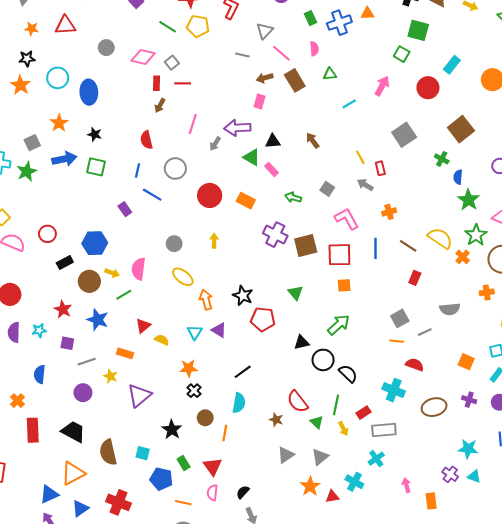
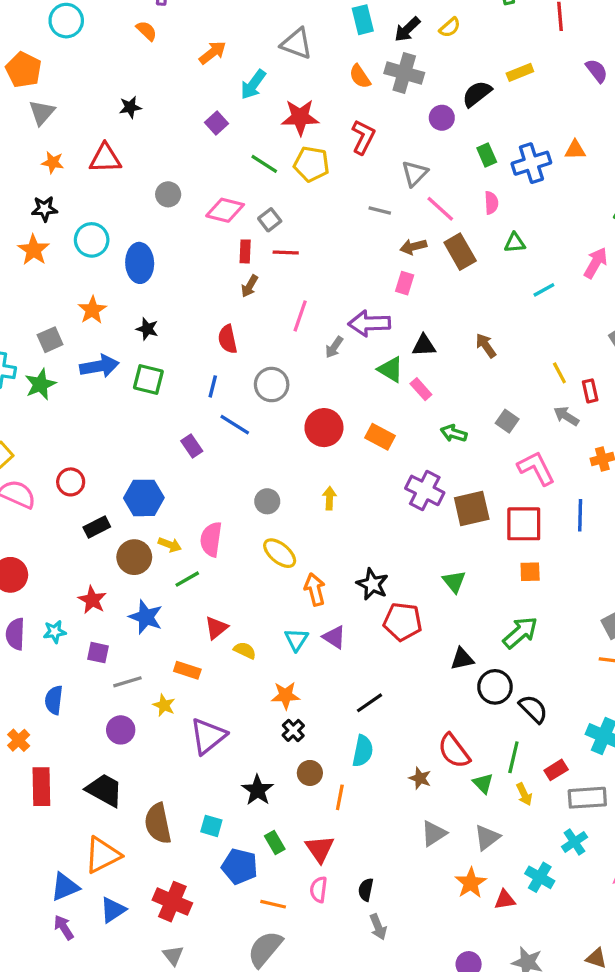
black semicircle: (243, 492) -> (366, 890), turned -32

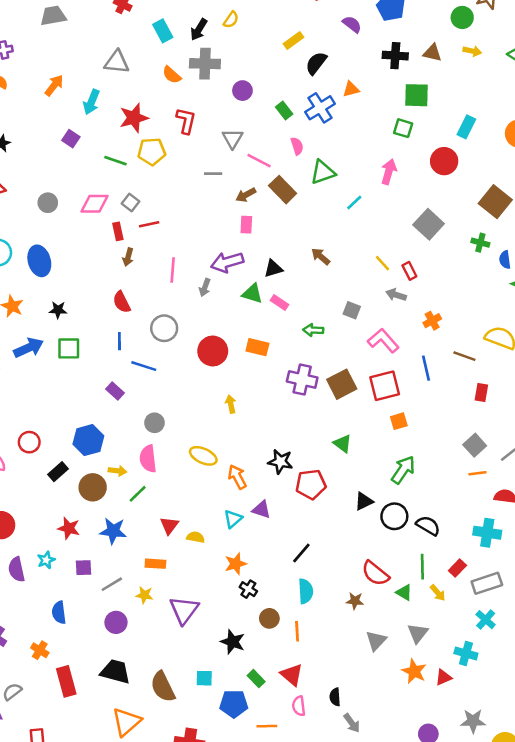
black semicircle: (477, 94) -> (316, 63), moved
green triangle: (515, 243) -> (323, 172), size x1.5
gray circle: (267, 501) -> (155, 423), moved
cyan triangle: (296, 640) -> (233, 519), turned 30

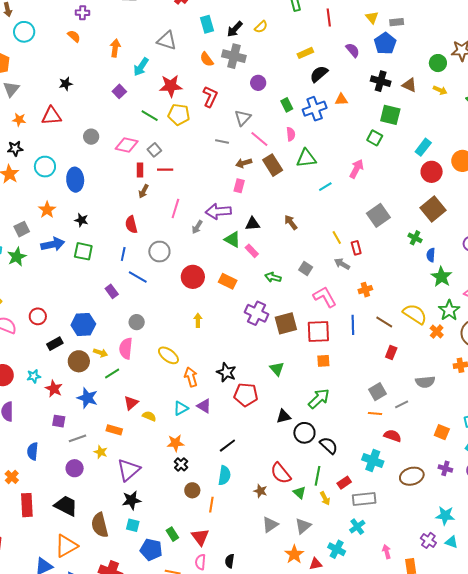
orange arrow: (54, 85) -> (115, 48), turned -42
red circle: (444, 161) -> (432, 172), moved
cyan star: (46, 560) -> (34, 376), moved
black star: (233, 642) -> (131, 500), moved, turned 30

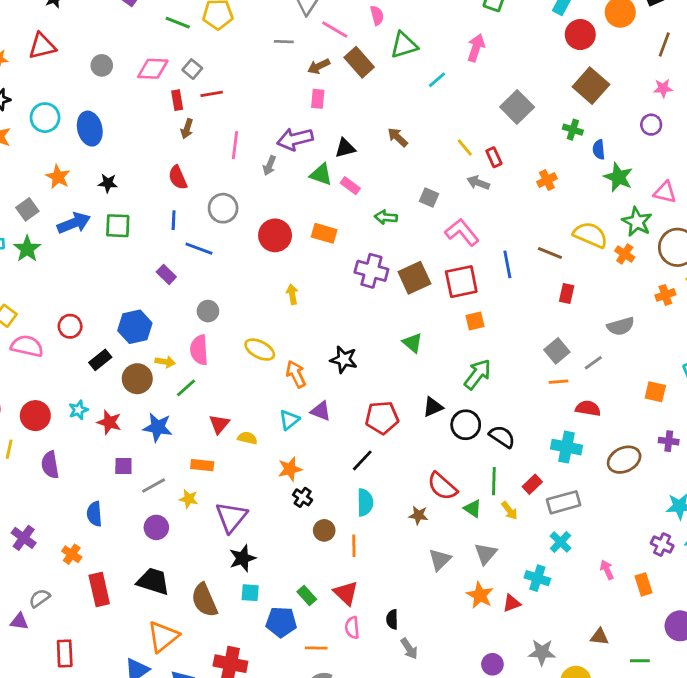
orange cross: (365, 290) -> (547, 180), moved
red pentagon: (246, 395) -> (382, 418), moved

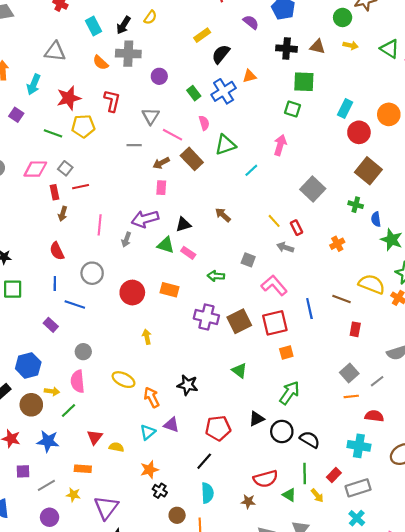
red semicircle: (442, 486) -> (266, 479), turned -55

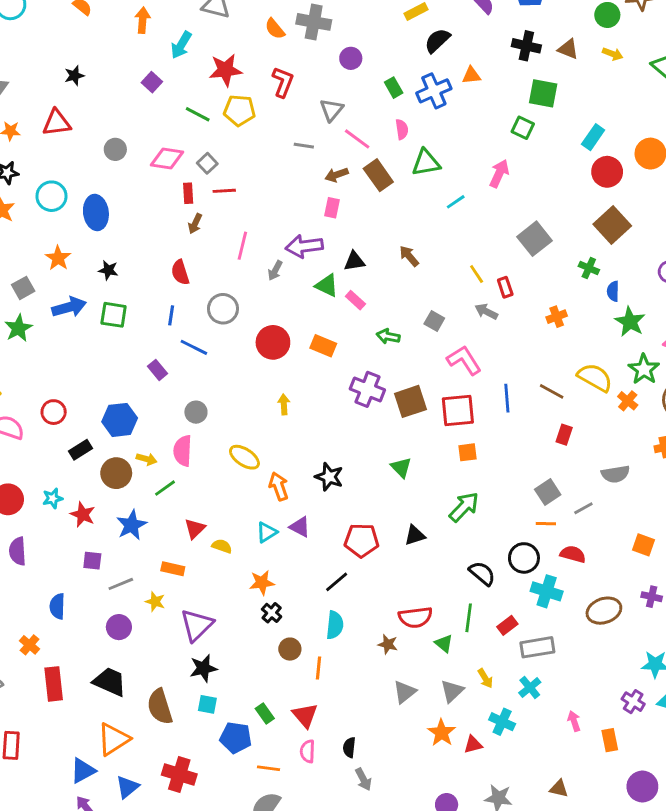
black circle: (282, 431) -> (524, 558), moved
blue star: (48, 441) -> (131, 525), turned 30
yellow arrow: (317, 495) -> (485, 678), moved

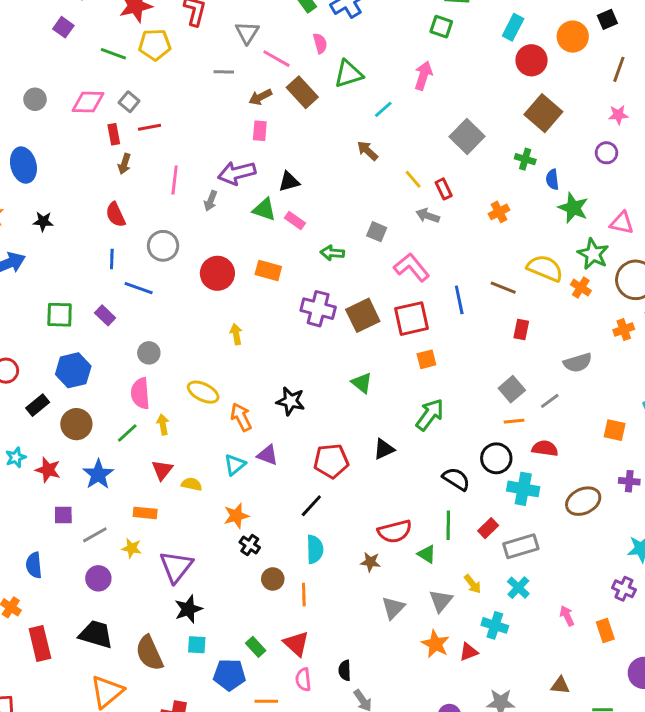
brown arrow: (409, 256) -> (368, 151), moved
green square: (114, 315) -> (60, 315), moved
yellow arrow: (147, 459) -> (163, 425), moved, turned -108

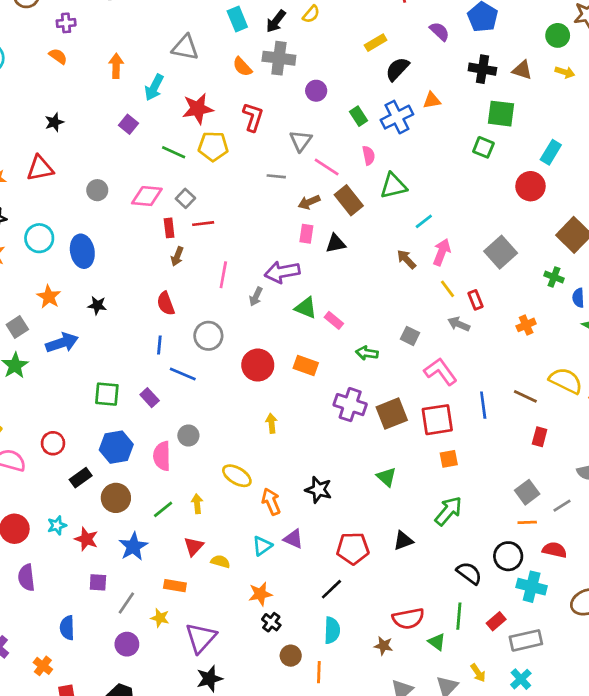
red circle: (531, 60) -> (530, 186), moved
pink arrow: (423, 76) -> (442, 252), moved
black triangle: (289, 182) -> (336, 243), moved
pink semicircle: (140, 393) -> (162, 456), moved
gray line: (95, 535) -> (126, 603), turned -30

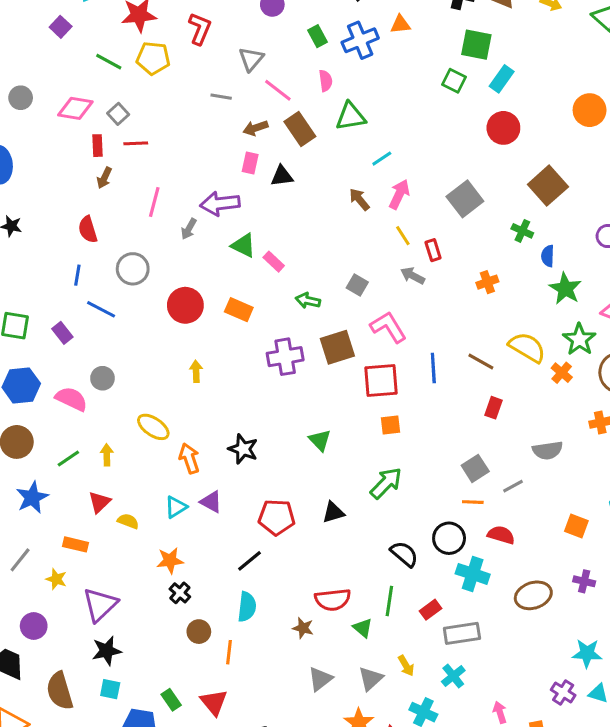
cyan rectangle: (551, 152) -> (502, 79), moved
purple cross: (350, 405) -> (285, 357), turned -32
brown square: (392, 414) -> (337, 347), moved
pink semicircle: (162, 456) -> (71, 399), turned 112
purple circle: (127, 644) -> (34, 626), moved

